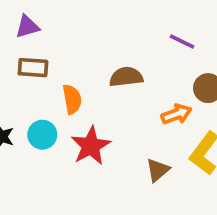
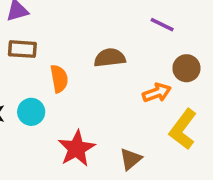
red star: (91, 146) -> (77, 148), moved
brown triangle: (158, 170) -> (131, 159), moved

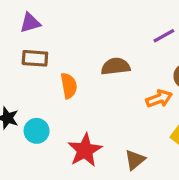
purple line: (162, 25) -> (164, 36), turned -55
cyan circle: (31, 112) -> (37, 131), moved

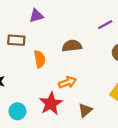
purple triangle: (30, 23) -> (36, 16), moved
orange arrow: (159, 99) -> (67, 82), moved
cyan circle: (37, 131) -> (17, 111), moved

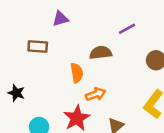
purple line: (105, 25) -> (127, 29), moved
orange semicircle: (40, 59) -> (77, 73), moved

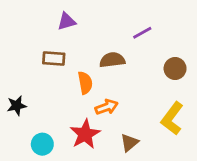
brown rectangle: (38, 46) -> (54, 59), moved
black star: (16, 93) -> (17, 106), turned -30

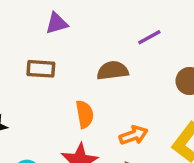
orange semicircle: (85, 83) -> (85, 114), moved
orange arrow: (107, 107) -> (134, 135), moved

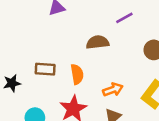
brown rectangle: (41, 69) -> (45, 69), moved

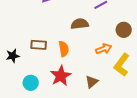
orange arrow: (113, 90) -> (104, 49), moved

